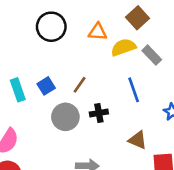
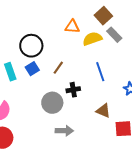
black circle: (51, 27) -> (31, 46), moved
gray rectangle: (152, 55) -> (114, 35), moved
gray circle: (65, 117) -> (52, 103), moved

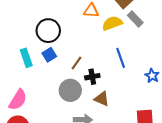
brown line: (58, 68) -> (77, 63), moved
brown triangle: (103, 111) -> (102, 99), moved

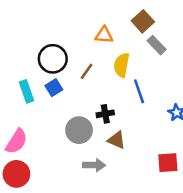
yellow semicircle: (112, 23) -> (122, 65), moved, turned -60
brown line: (77, 63) -> (87, 71), moved

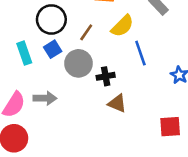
yellow semicircle: (122, 65) -> (122, 26), turned -145
gray circle: (79, 130) -> (78, 63), moved
gray arrow: (94, 165) -> (45, 98), moved

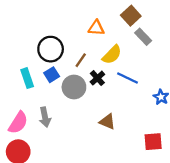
blue line: (140, 53) -> (127, 78), turned -45
black cross: (106, 76) -> (97, 78), moved, turned -32
gray arrow: (45, 98) -> (45, 117), turned 78

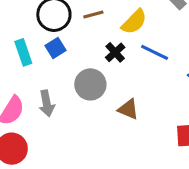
brown line: (81, 60) -> (93, 15), moved, turned 40
gray circle: (74, 87) -> (90, 84), moved

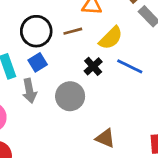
gray arrow: (47, 103) -> (29, 91), moved
brown triangle: (128, 109) -> (105, 138), moved

